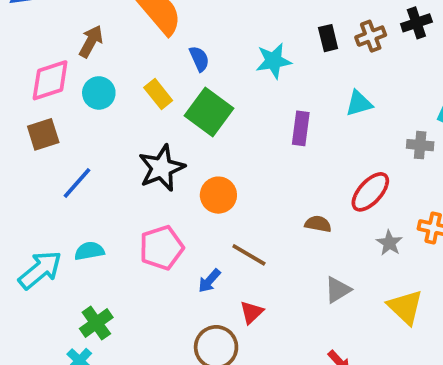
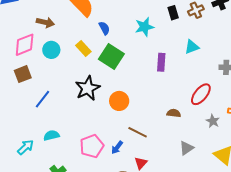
brown arrow: (91, 41) -> (45, 22), turned 78
pink pentagon: (161, 248) -> (92, 146), moved
cyan arrow: (40, 270) -> (26, 147), size x0.7

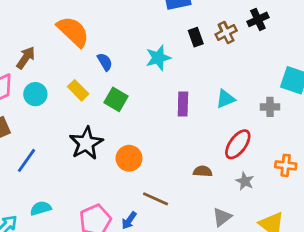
brown arrow: (45, 22) -> (26, 58), turned -66
cyan triangle: (192, 47) -> (225, 99), moved
green square: (111, 57) -> (116, 99), size x0.7
gray star: (213, 121) -> (245, 181), moved

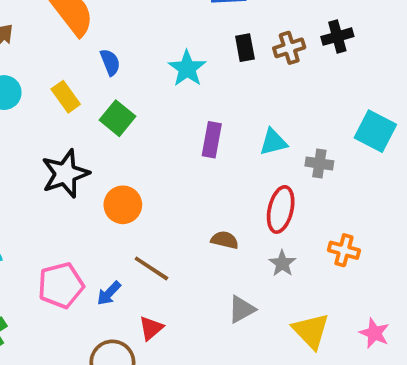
cyan star: (158, 58) -> (187, 68), turned -30
gray cross: (270, 107) -> (319, 163), moved
red ellipse: (238, 144) -> (281, 209), turned -32

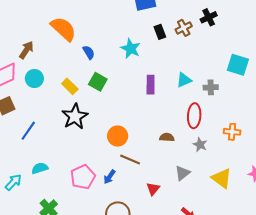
yellow rectangle: (66, 97) -> (70, 86), moved
orange circle: (123, 205) -> (118, 136), moved
red triangle: (151, 328) -> (153, 189), moved

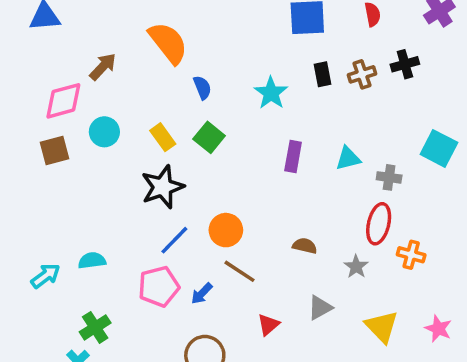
cyan circle: (34, 78) -> (104, 132), moved
red ellipse: (194, 116) -> (379, 224), moved
blue line: (28, 131) -> (174, 240), moved

